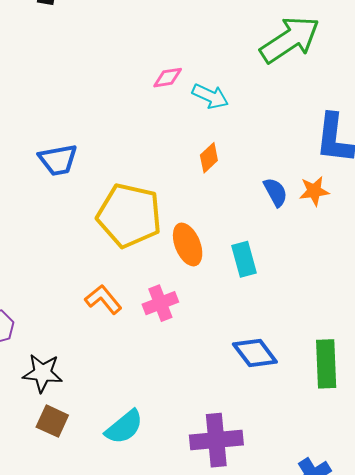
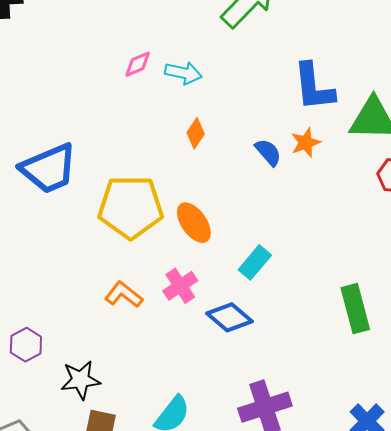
blue trapezoid: (58, 160) -> (49, 169), size x1.5
cyan rectangle: (244, 259) -> (255, 262), moved, turned 68
blue diamond: (255, 353) -> (230, 317), moved

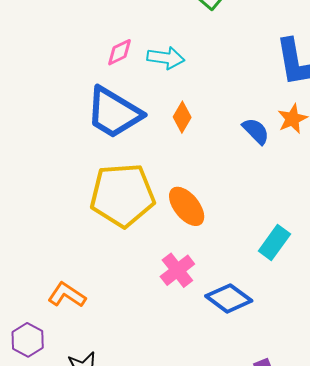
blue trapezoid: (49, 169) -> (114, 113), moved, turned 58
cyan rectangle: (255, 262) -> (274, 243), moved
orange L-shape: (124, 295) -> (67, 295), moved

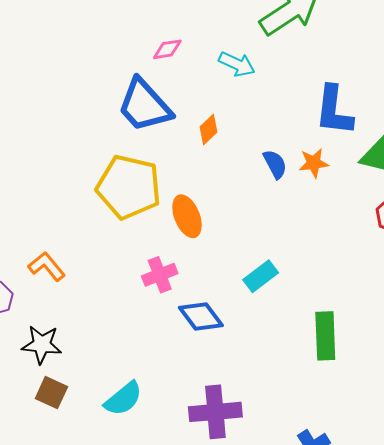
cyan arrow: (166, 58) -> (237, 64), moved

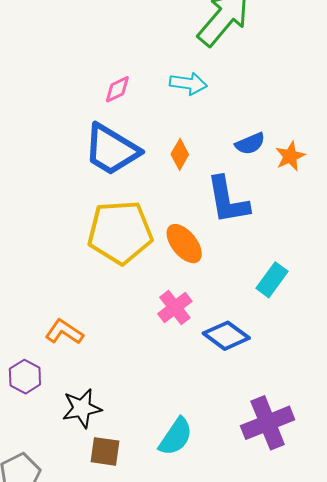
blue L-shape: (334, 110) -> (228, 200), moved
blue semicircle: (275, 164) -> (250, 144), moved, turned 112

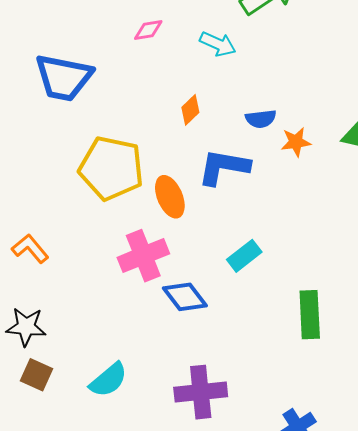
blue trapezoid: (112, 150) -> (64, 78), moved, turned -36
blue L-shape: (228, 200) -> (224, 167), turned 94
pink cross: (175, 307) -> (143, 256), size x1.4

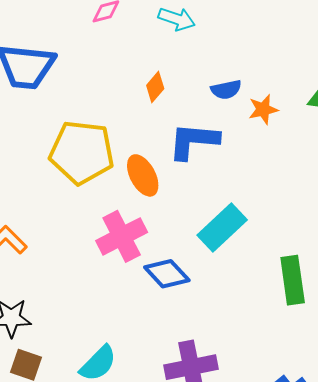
cyan rectangle: (244, 256) -> (222, 228), size x1.4

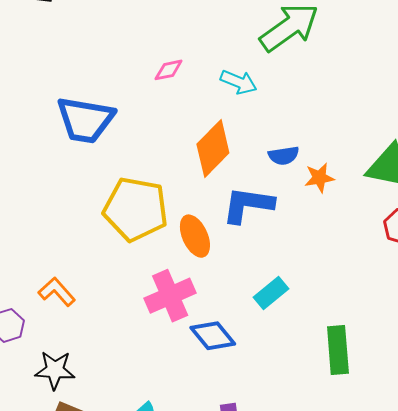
orange diamond: (155, 87) -> (213, 149), size x1.8
cyan rectangle: (222, 228) -> (271, 293), size x0.7

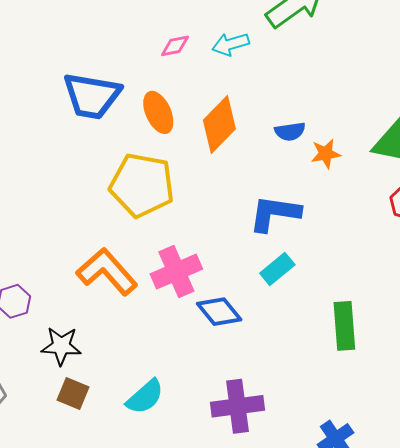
cyan arrow: (239, 82) -> (230, 44), moved, turned 141
blue L-shape: (248, 205) -> (275, 213), moved
orange ellipse: (195, 236) -> (158, 112), moved
orange L-shape: (57, 292) -> (107, 272), moved, size x1.6

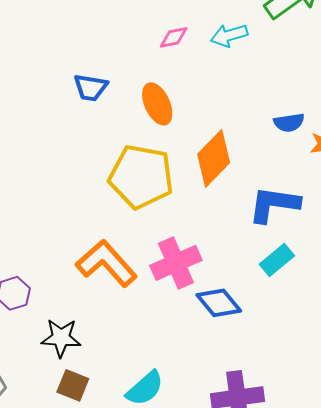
blue trapezoid: (92, 96) -> (91, 88), size x0.6
orange diamond: (219, 124) -> (214, 158), moved

